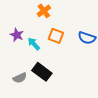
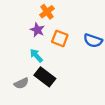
purple star: (17, 35) -> (37, 30), moved
cyan arrow: (34, 44) -> (36, 56), moved

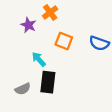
purple star: (37, 30) -> (28, 25), moved
black rectangle: (45, 77) -> (48, 82), turned 60

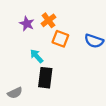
orange cross: (50, 12) -> (48, 20), moved
gray semicircle: (23, 89) -> (15, 93), moved

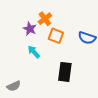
purple star: (27, 24) -> (30, 29), moved
black rectangle: (45, 78) -> (65, 72), moved

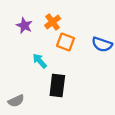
purple star: (30, 29) -> (24, 26), moved
black rectangle: (65, 72) -> (57, 86), moved

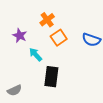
purple star: (24, 26) -> (20, 36), moved
orange square: (66, 42) -> (59, 38), turned 35

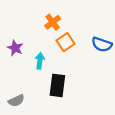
purple star: (20, 36) -> (15, 48), moved
cyan arrow: (36, 54) -> (40, 61), turned 48

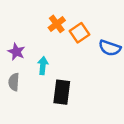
orange square: (66, 42) -> (79, 33), moved
gray semicircle: (16, 101) -> (14, 82), moved, turned 119

